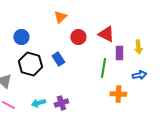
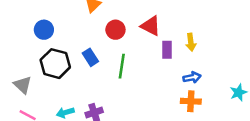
green line: (103, 68) -> (122, 66), moved
orange cross: (118, 94) -> (191, 101), moved

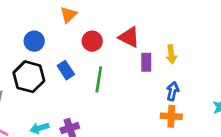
blue circle: (44, 30) -> (34, 41), moved
blue arrow: (192, 77) -> (173, 91), turned -66

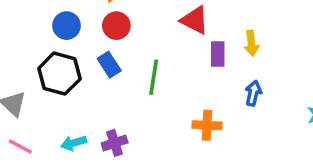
red circle: (92, 41) -> (116, 26), moved
orange cross: (171, 116) -> (207, 125), moved

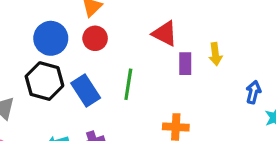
blue circle: (67, 26) -> (51, 38), size x1.4
blue rectangle: (109, 65) -> (86, 91), moved, size x1.4
blue arrow: (253, 93) -> (253, 92), moved

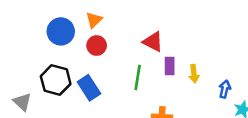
blue circle: (51, 38) -> (61, 31), moved
yellow arrow: (215, 54) -> (194, 74), moved
green line: (128, 84) -> (138, 78), moved

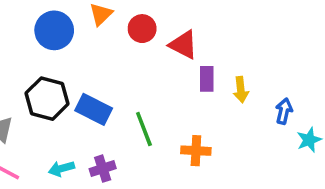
red circle: (97, 46) -> (142, 29), moved
green line: (138, 78) -> (144, 129), moved, turned -30
blue rectangle: (89, 88) -> (94, 109), turned -30

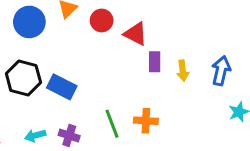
blue arrow: (284, 111) -> (221, 71), moved, size x1.4
green line: (144, 129) -> (112, 124), moved
purple cross: (103, 169) -> (69, 136), turned 36

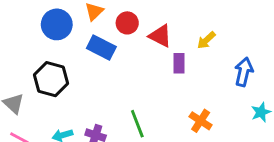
yellow arrow: (183, 71) -> (206, 40), moved, turned 54
blue rectangle: (62, 87) -> (101, 47), moved
orange cross: (146, 121) -> (201, 121), moved, turned 30

